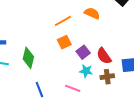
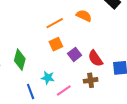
cyan star: (86, 71) -> (48, 78), moved
brown cross: (107, 77) -> (91, 80), moved
pink line: (73, 88) -> (64, 90), turned -56

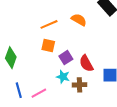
orange square: (56, 44) -> (48, 46), turned 32
cyan star: (48, 78) -> (63, 77), moved
pink line: (64, 90) -> (39, 93), moved

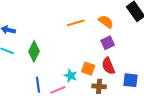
orange square: (48, 46) -> (88, 69), moved
purple square: (66, 58) -> (108, 43), moved
cyan star: (63, 77) -> (71, 76), moved

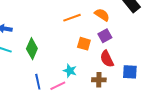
orange square: (88, 69) -> (84, 44), moved

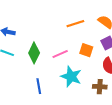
cyan star: (70, 71) -> (71, 77), size x1.5
pink line: (58, 86) -> (60, 54), moved

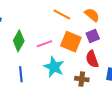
orange line: (75, 24) -> (62, 14), turned 42
orange square: (86, 50) -> (71, 42), size x1.5

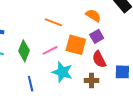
orange line: (62, 14) -> (53, 22), moved

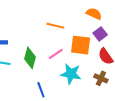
brown cross: (92, 81) -> (101, 78), turned 32

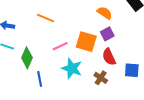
orange line: (55, 26) -> (46, 18), moved
green diamond: (30, 58) -> (27, 58), moved

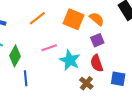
orange line: (46, 18) -> (37, 18), turned -66
orange square: (86, 42) -> (74, 19), moved
cyan star: (72, 68) -> (70, 60), moved

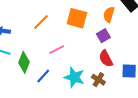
orange semicircle: (97, 19) -> (109, 14), moved, turned -105
cyan star: (70, 60) -> (74, 77), moved
blue line: (26, 78) -> (43, 76), moved, turned 56

